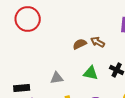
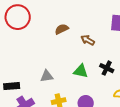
brown semicircle: (80, 44) -> (62, 29), moved

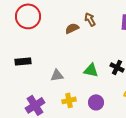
brown arrow: (88, 40) -> (90, 19), moved, turned 32
black rectangle: (12, 86) -> (23, 61), moved

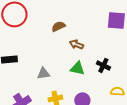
brown arrow: (90, 19) -> (76, 44), moved, turned -40

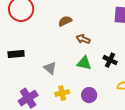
gray triangle: (43, 73) -> (50, 68), turned 48

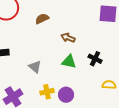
brown semicircle: (65, 21) -> (42, 19), moved
purple circle: (89, 95) -> (66, 95), moved

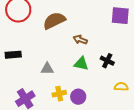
brown semicircle: (42, 19) -> (54, 21), size x1.6
gray triangle: (35, 67) -> (47, 69), turned -40

